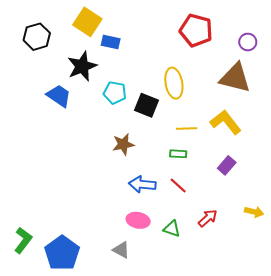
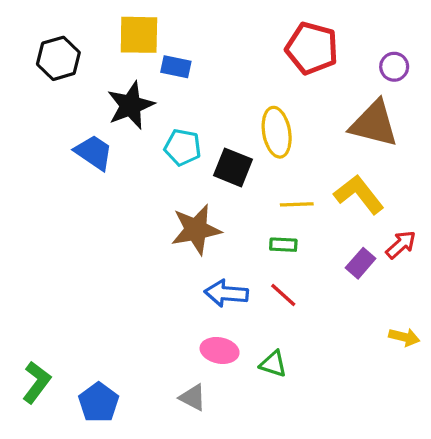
yellow square: (87, 22) -> (139, 35), turned -32
brown star: (123, 144) -> (196, 230), size x1.4
red arrow: (208, 218) -> (401, 245), moved
blue pentagon: (62, 253) -> (99, 403), size x0.7

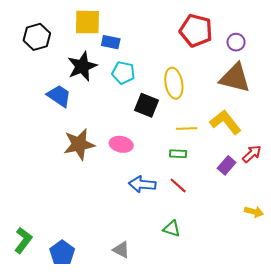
purple circle: (394, 67) -> (236, 42), moved
cyan pentagon: (183, 147) -> (123, 73), moved
brown star: (196, 230) -> (79, 144), moved
pink ellipse: (220, 350) -> (121, 144), moved

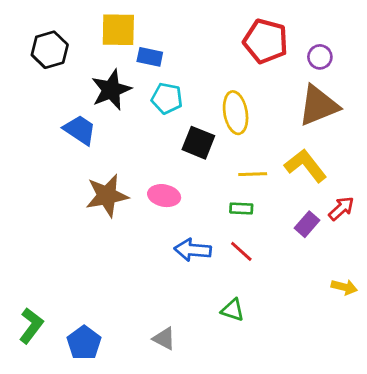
brown triangle: (235, 78) -> (318, 106), turned -36

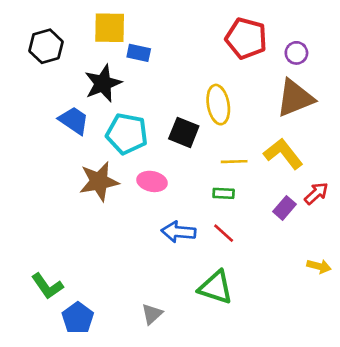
cyan pentagon: (167, 98) -> (127, 134), moved, size x1.4
green triangle: (233, 310) -> (216, 287), size x1.6
green L-shape: (31, 326) -> (47, 286), moved, turned 108
gray triangle: (164, 339) -> (152, 314), turned 50

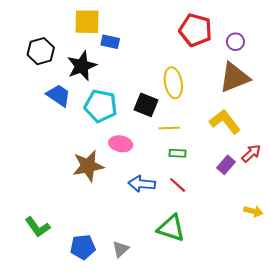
black hexagon: (46, 46) -> (41, 51), moved
yellow line: (234, 162) -> (169, 128), moved
brown star: (99, 181) -> (88, 166), moved
blue pentagon: (78, 318) -> (83, 247), moved, turned 30

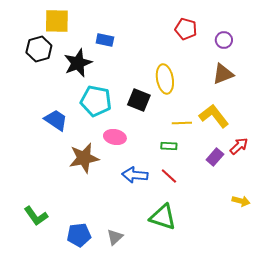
yellow square: (87, 22) -> (57, 21), moved
red pentagon: (195, 30) -> (186, 29), size x0.7
brown triangle: (234, 77) -> (223, 74), size x0.7
blue trapezoid: (59, 95) -> (56, 120), moved
yellow line: (169, 128) -> (182, 123), moved

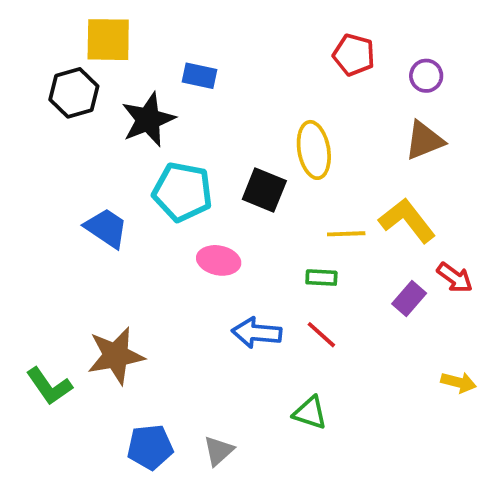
red arrow: (239, 146) -> (455, 278), turned 78
brown star: (84, 158) -> (116, 356), moved
green L-shape: (36, 216) -> (49, 386), moved
green triangle: (163, 217) -> (310, 413), size x0.7

